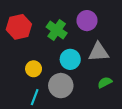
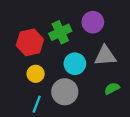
red hexagon: (19, 27) -> (30, 42), moved
green cross: (57, 30) -> (60, 32), turned 30

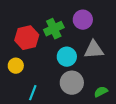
yellow circle: (36, 74) -> (16, 66), moved
green semicircle: (112, 88) -> (101, 92), moved
gray circle: (65, 92) -> (72, 83), moved

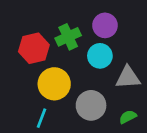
gray triangle: (94, 50) -> (128, 77), moved
cyan circle: (67, 57) -> (100, 56), moved
yellow circle: (16, 66) -> (54, 84), moved, size x1.6

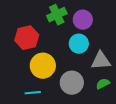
green cross: (68, 37) -> (57, 15), moved
green semicircle: (128, 117) -> (103, 84), moved
cyan line: (41, 118) -> (33, 93), turned 63

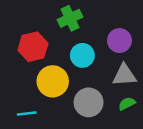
purple circle: (83, 20) -> (119, 41), moved
cyan circle: (79, 44) -> (82, 55), moved
cyan line: (33, 93) -> (27, 113), moved

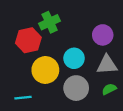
green cross: (70, 18) -> (50, 22), moved
cyan circle: (82, 55) -> (74, 58), moved

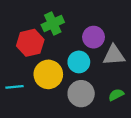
purple circle: (103, 35) -> (94, 37), moved
gray triangle: (107, 65) -> (114, 55), moved
cyan line: (23, 98) -> (14, 87), moved

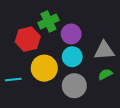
purple circle: (94, 37) -> (71, 34), moved
green semicircle: (116, 95) -> (105, 74), moved

